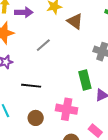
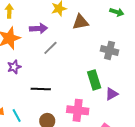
purple arrow: (24, 12) -> (39, 28), moved
brown triangle: (75, 21) -> (80, 22), turned -42

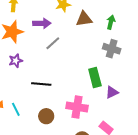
green arrow: (117, 12) -> (111, 22), moved, turned -96

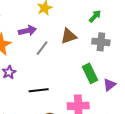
brown triangle: (84, 19) -> (69, 36), moved
green arrow: (111, 22) -> (95, 16), turned 40

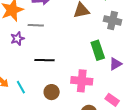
gray line: (42, 48) -> (36, 25), moved, turned 49

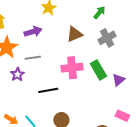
gray cross: (113, 20) -> (107, 38), turned -30
pink cross: (82, 81) -> (72, 68), moved

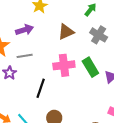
gray cross: (107, 38) -> (99, 35), turned -30
black line: (48, 90) -> (41, 88), turned -60

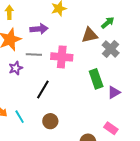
brown triangle: (66, 32) -> (90, 35), moved
pink cross: (64, 65) -> (62, 57), moved

